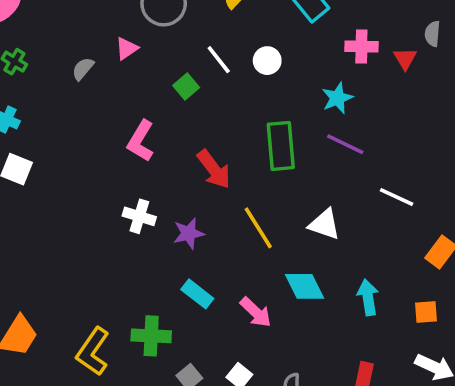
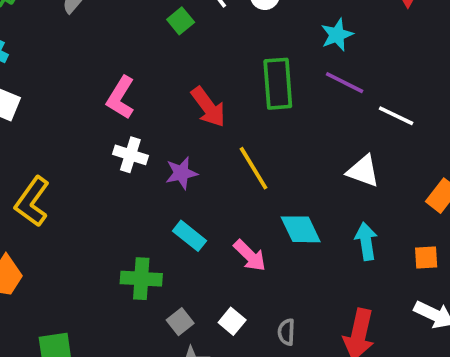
pink L-shape: (141, 141) -> (121, 98), moved
white line: (397, 197) -> (396, 116), moved
white triangle: (324, 224) -> (363, 171), moved
yellow L-shape: (93, 352) -> (32, 202), moved

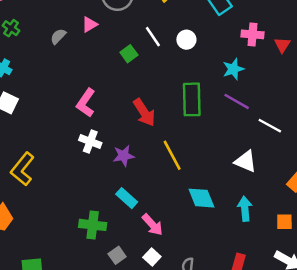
pink arrow: (250, 256) -> (152, 225), moved

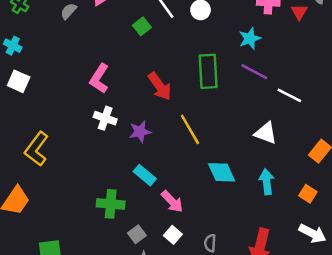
orange square: (284, 222) -> (308, 194), turned 35

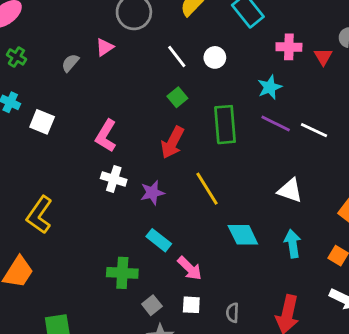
green square: (142, 26) -> (177, 97), moved
white square: (19, 81) -> (42, 122), moved
red arrow: (160, 86) -> (172, 142), turned 64
white line: (289, 95) -> (314, 130), moved
white square: (173, 235) -> (191, 305), turned -36

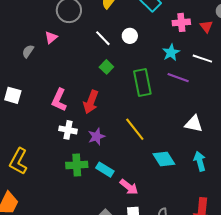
white line: (314, 130) -> (202, 59), moved
red arrow: (172, 142) -> (91, 102), moved
green cross: (122, 273) -> (77, 165), moved

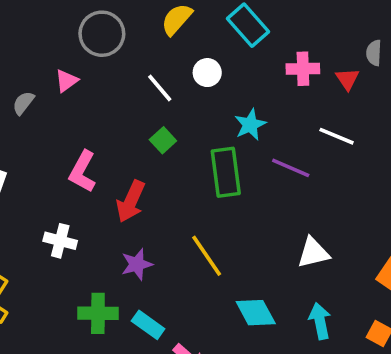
white circle: (130, 36) -> (207, 73), moved
cyan star: (171, 52) -> (250, 125), moved
pink L-shape: (59, 100) -> (83, 172), moved
white triangle: (194, 124) -> (313, 253), turned -30
white cross: (68, 130) -> (60, 241), moved

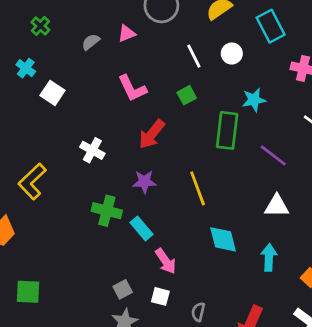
purple line: (291, 168) -> (273, 155), moved
pink L-shape: (83, 172) -> (132, 88), moved, turned -68

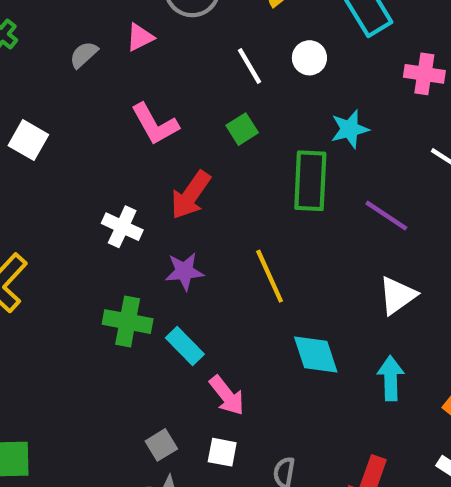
white cross: (92, 150) -> (122, 227), moved
white triangle: (277, 206) -> (397, 295), turned -32

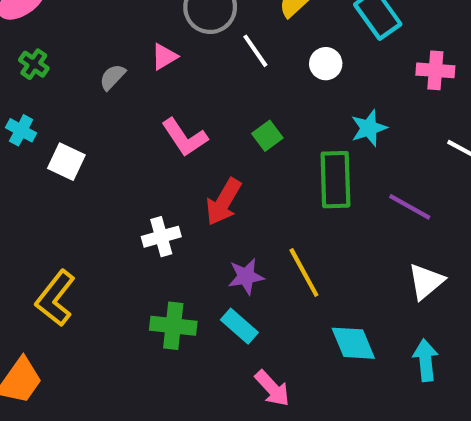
white line: (250, 66) -> (255, 51), moved
white cross: (122, 227) -> (161, 237), turned -36
purple star: (184, 271) -> (246, 276), moved
cyan rectangle: (185, 346) -> (239, 326), moved

